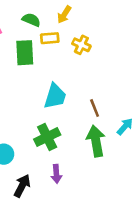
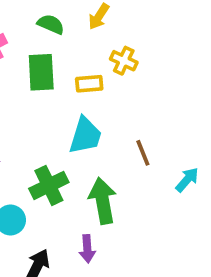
yellow rectangle: (50, 38) -> (89, 84), moved
green cross: (47, 137) -> (49, 185), moved
green arrow: (96, 141) -> (103, 201), moved

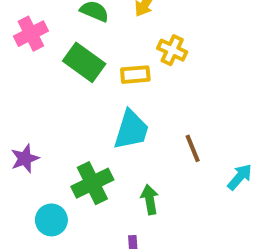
green rectangle: (41, 72) -> (84, 62), turned -51
green arrow: (103, 201) -> (150, 199), size x0.6

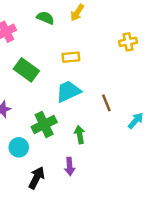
yellow cross: (172, 50) -> (128, 42), moved, turned -36
green rectangle: (84, 62) -> (26, 70), moved
cyan trapezoid: (131, 130) -> (68, 91), turned -132

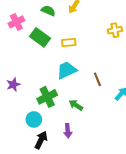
green rectangle: (26, 70) -> (40, 37), moved
green arrow: (80, 135) -> (76, 105), turned -48
cyan circle: (19, 147) -> (34, 119), moved

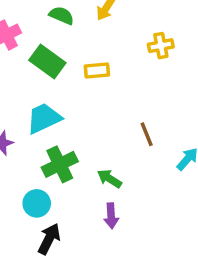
yellow cross: (115, 30) -> (161, 46), moved
cyan trapezoid: (67, 70) -> (44, 118), moved
purple arrow: (68, 131) -> (111, 216), moved

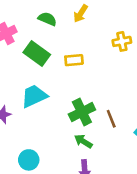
brown line: (147, 134) -> (111, 119), moved
green cross: (60, 164) -> (82, 112), moved

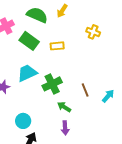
green semicircle: (47, 19) -> (37, 15), size x1.5
yellow cross: (122, 41) -> (93, 32), turned 32
green cross: (82, 112) -> (52, 84), moved

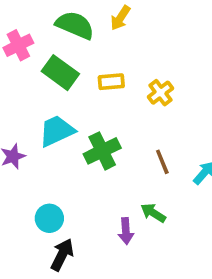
yellow cross: (93, 32) -> (160, 93), moved, turned 32
green arrow: (64, 107) -> (153, 213), moved

